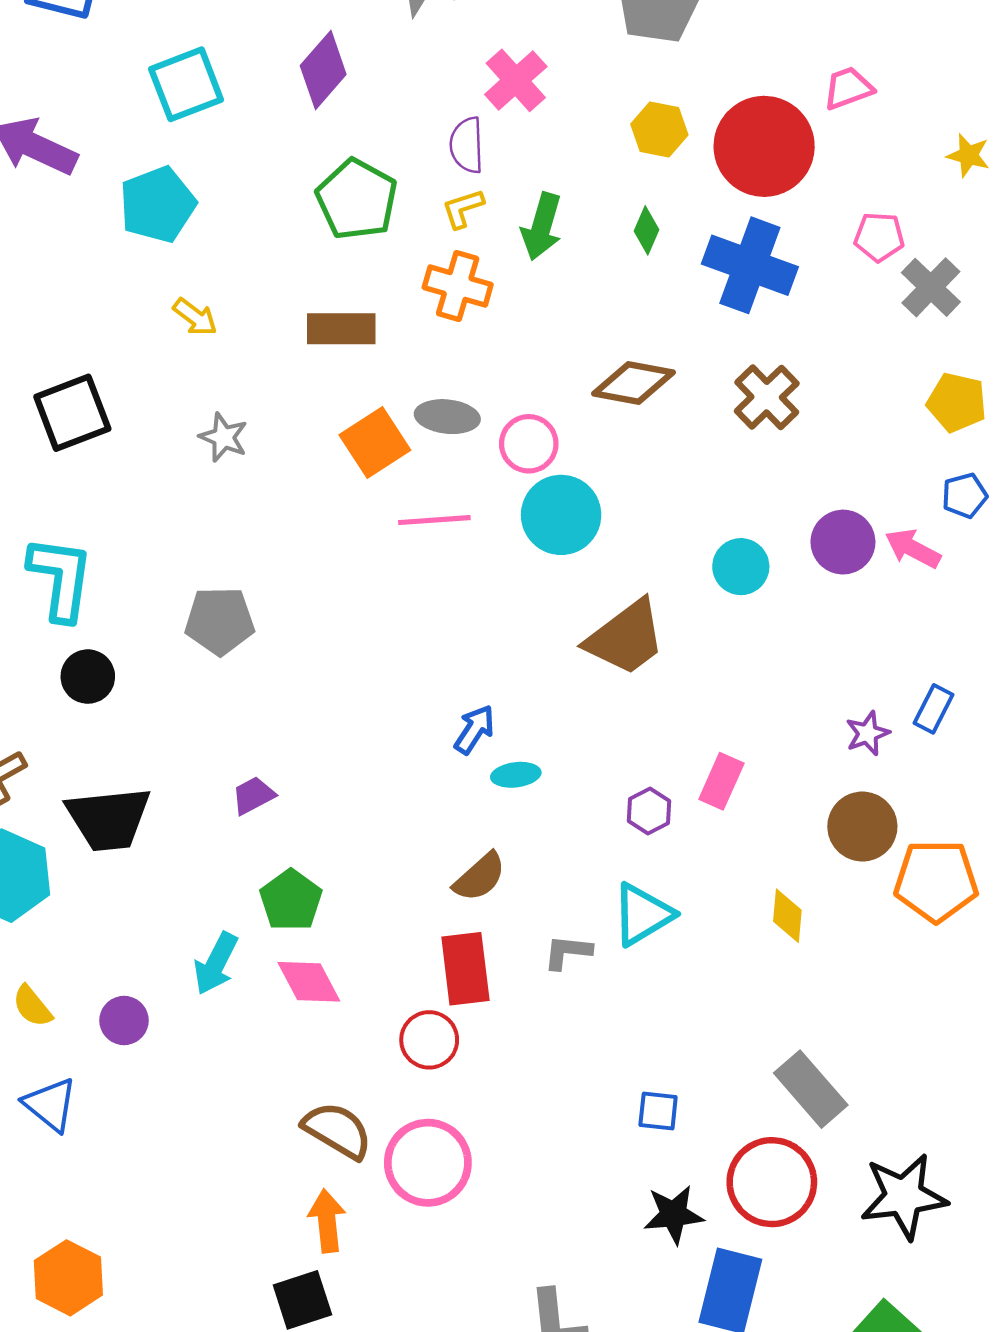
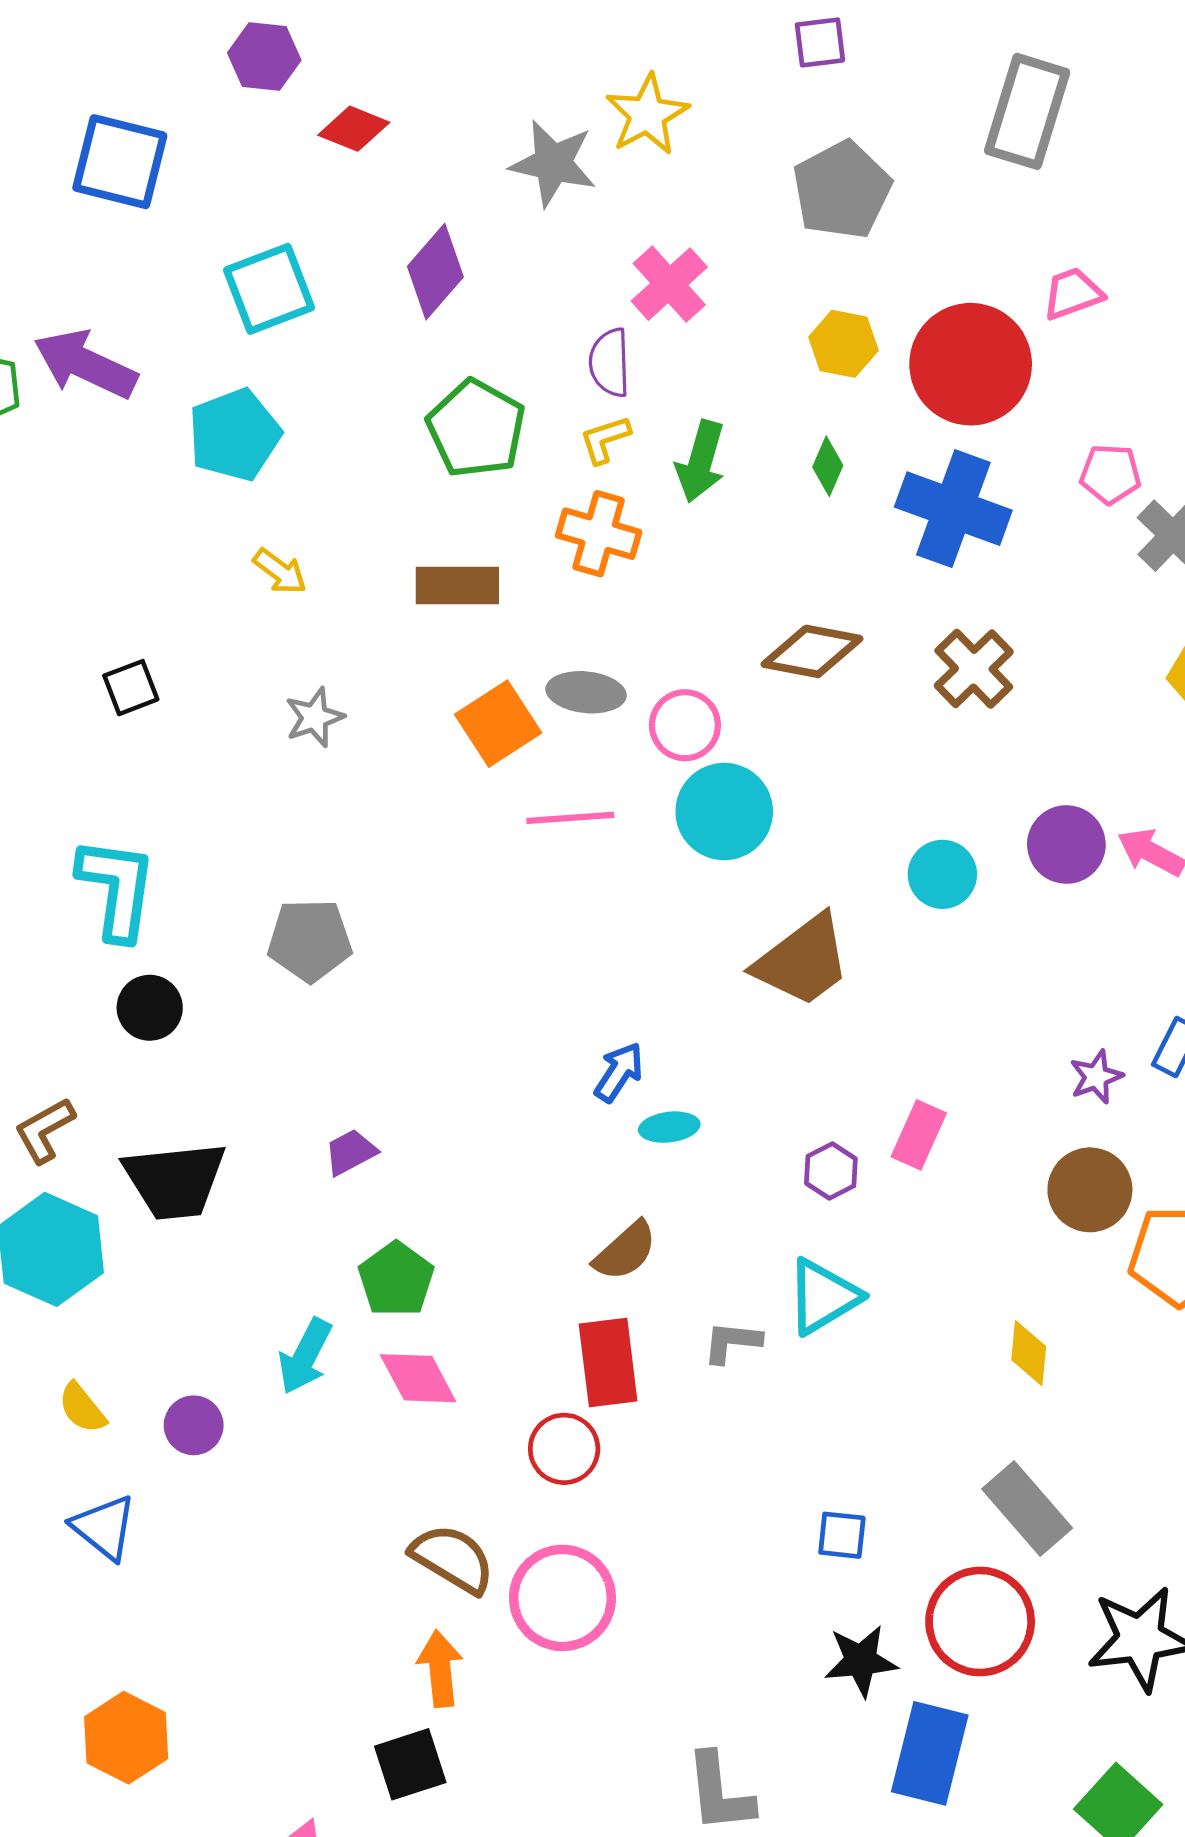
black square: (72, 413) -> (131, 688), size x0.6
gray star: (224, 437) -> (314, 717), turned 30
yellow diamond: (787, 916) -> (1029, 1353), moved

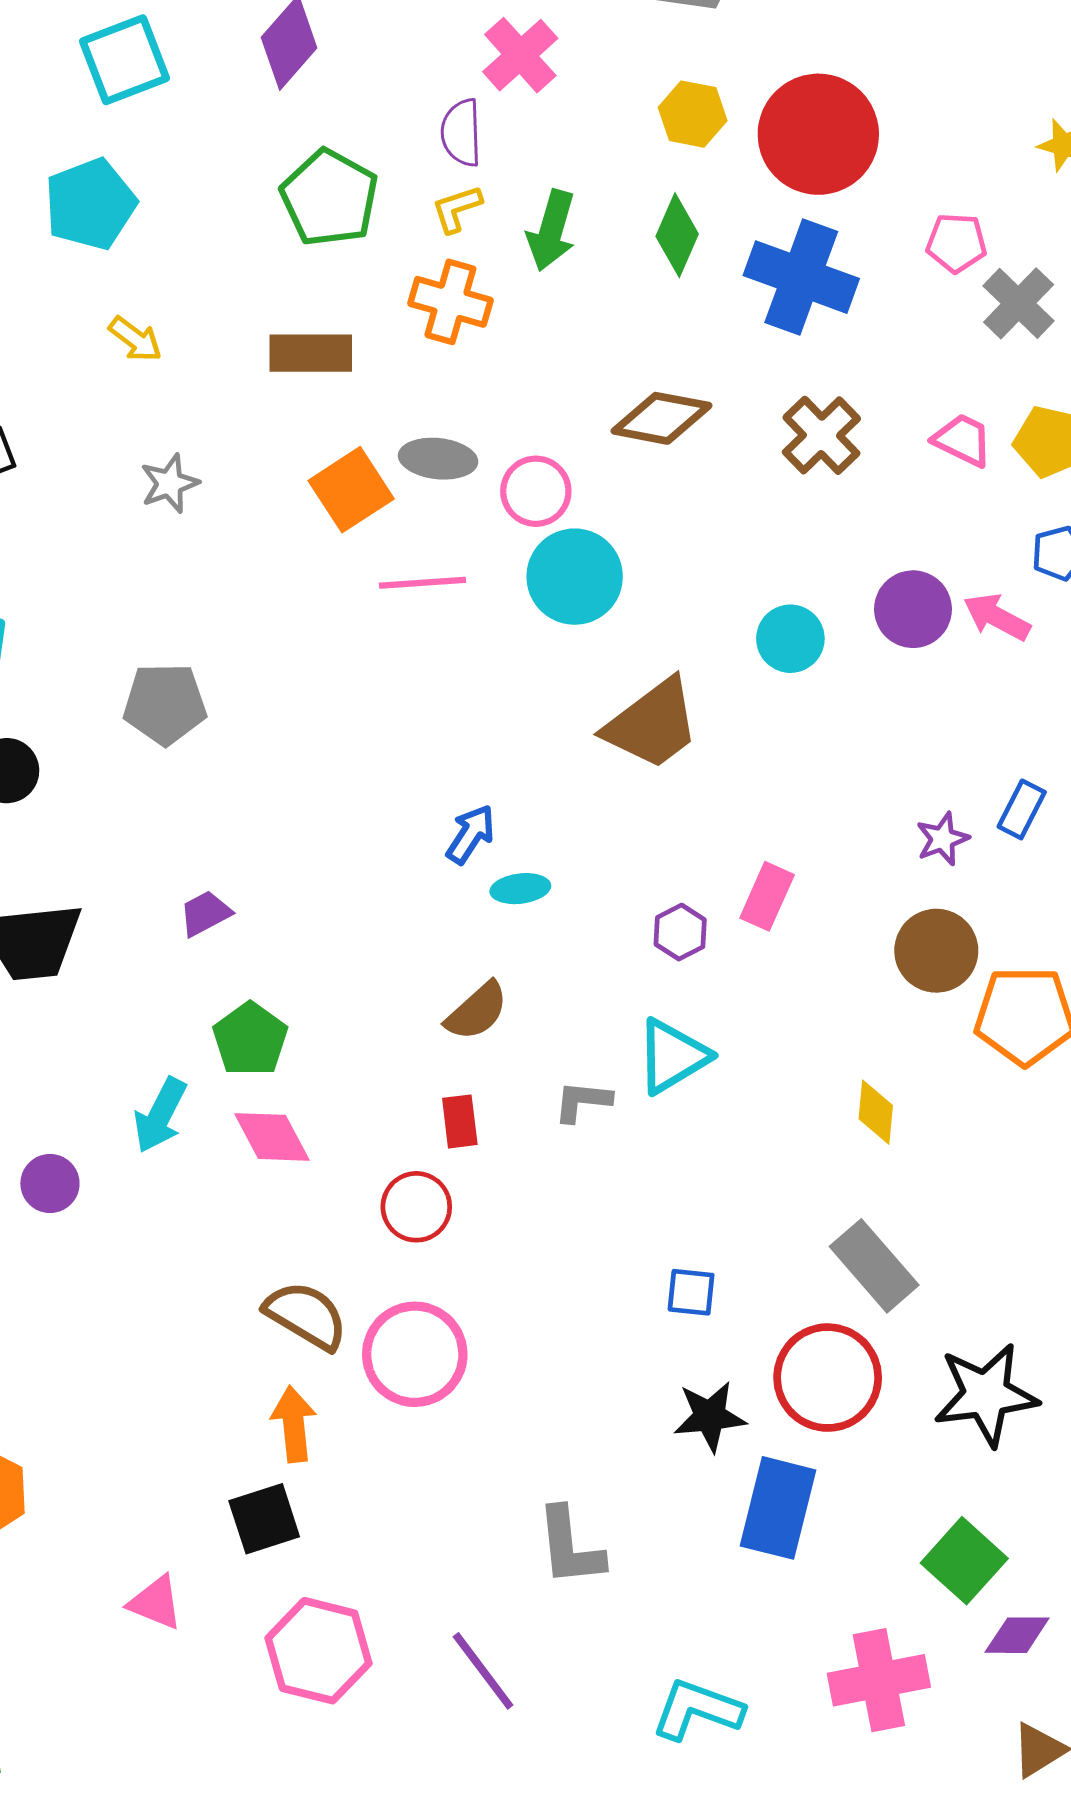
pink trapezoid: (1073, 294) -> (963, 440), moved, turned 46
green diamond: (828, 466) -> (677, 235), size x1.4
red rectangle: (608, 1363) -> (460, 1121), size x0.6

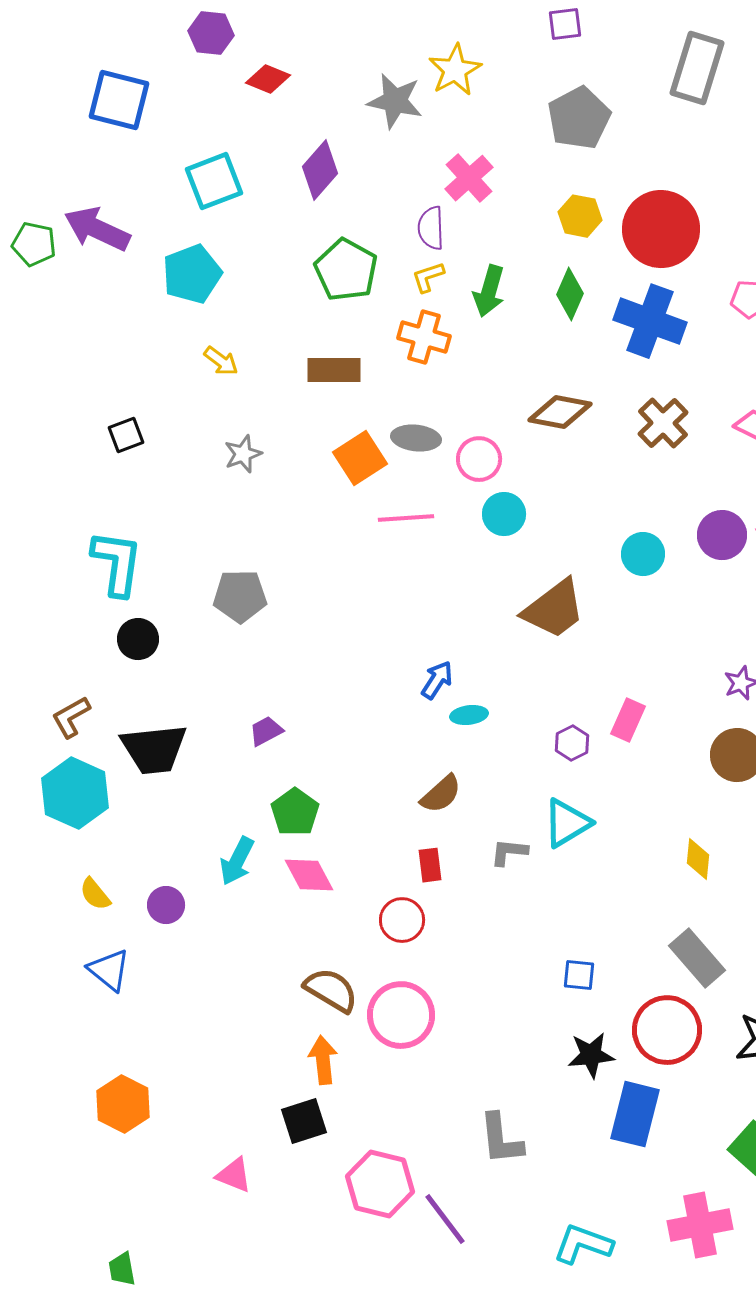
cyan circle: (575, 577) -> (504, 514), size x0.7
pink hexagon: (319, 1651) -> (380, 1184), moved

